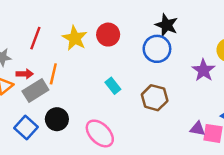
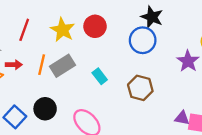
gray rectangle: (35, 91) -> (62, 66), moved

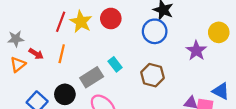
red line: (24, 30) -> (61, 22), moved
red arrow: (14, 65) -> (36, 54), turned 32
gray rectangle: (62, 66) -> (92, 77), moved

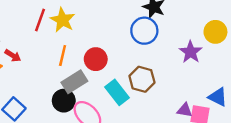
red circle: (111, 18) -> (96, 59), moved
orange line: (62, 54) -> (63, 56), moved
cyan rectangle: (115, 64) -> (117, 92), moved, size x1.5
black circle: (65, 94) -> (64, 101), moved

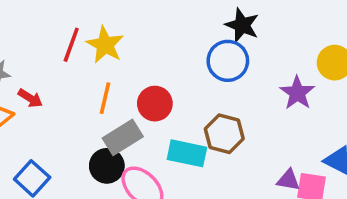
cyan rectangle: (117, 92) -> (187, 153), turned -40

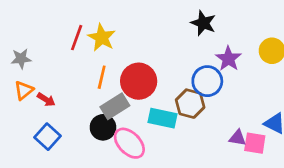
blue circle: (228, 61) -> (207, 81), moved
purple star: (297, 93) -> (228, 59), moved
red arrow: (30, 98) -> (46, 100), moved
red circle: (155, 104) -> (139, 81), size x1.4

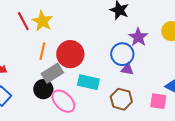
red line: (77, 38) -> (23, 21), turned -48
brown hexagon: (190, 104) -> (121, 99), moved
purple triangle: (238, 138) -> (127, 69), moved

